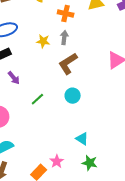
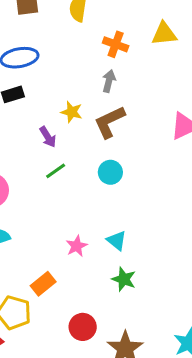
yellow star: (43, 41) -> (72, 112), moved
purple arrow: (14, 78) -> (48, 137), moved
pink star: (57, 161) -> (77, 246), moved

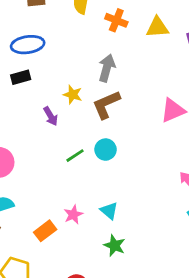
orange cross: (116, 44) -> (116, 20), moved
gray arrow: (109, 81) -> (107, 68), size x1.4
green line: (56, 171) -> (75, 156), moved
orange rectangle: (43, 284) -> (45, 231), moved

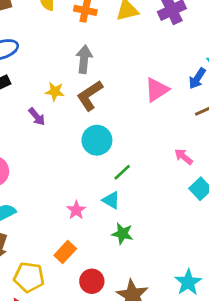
cyan circle: (106, 150) -> (97, 140), size x1.4
green line: (75, 156) -> (122, 172), moved
orange rectangle: (45, 231) -> (65, 252), moved

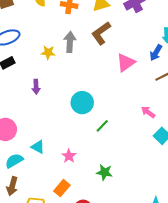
yellow star: (55, 91) -> (48, 52), moved
brown L-shape: (90, 96) -> (101, 33), moved
purple arrow: (37, 117) -> (36, 87), turned 40
cyan triangle: (111, 200) -> (38, 147), moved

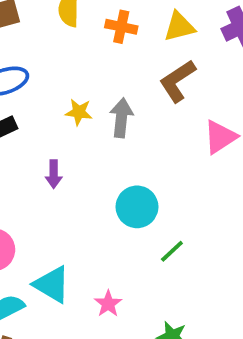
gray arrow: (70, 42) -> (121, 118), moved
cyan triangle: (38, 147) -> (52, 284), size x1.5

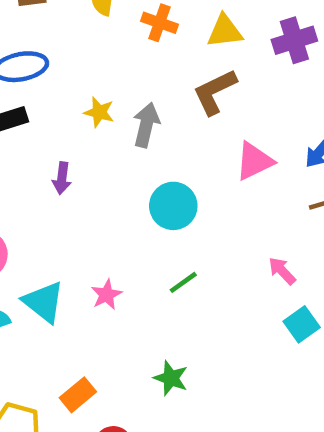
cyan circle: (137, 207) -> (173, 206), moved
pink star: (108, 304) -> (106, 295), moved

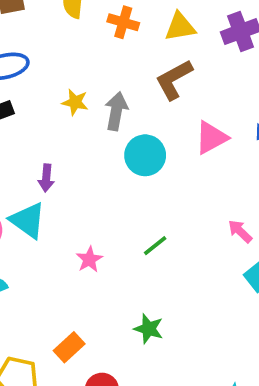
purple arrow: (62, 178) -> (46, 178), moved
cyan circle: (173, 206) -> (145, 155), moved
cyan triangle: (44, 302) -> (28, 220), moved

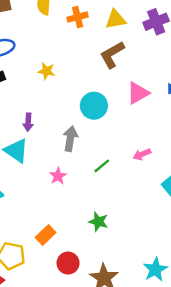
orange cross: (123, 22) -> (78, 17), turned -30
gray arrow: (116, 111) -> (70, 139), moved
pink arrow: (240, 231) -> (142, 154), moved, turned -66

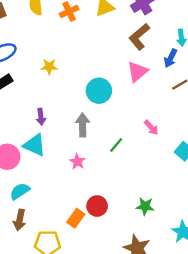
brown L-shape: (112, 55) -> (139, 37), moved
pink arrow: (142, 154) -> (151, 128), turned -98
green star: (98, 222) -> (145, 206), moved
red circle: (68, 263) -> (97, 206), moved

